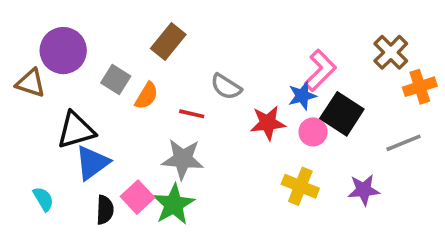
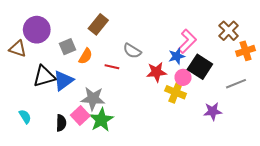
gray square: (116, 79) -> (67, 47), turned 35
gray star: (183, 159) -> (93, 99), moved
blue triangle: (92, 163) -> (63, 81), moved
yellow cross: (300, 186) -> (176, 92), moved

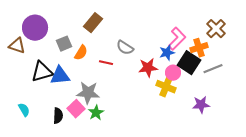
orange cross: (246, 51) -> (199, 48), moved
blue triangle: (63, 81) -> (60, 76), turned 30
gray line: (236, 84) -> (213, 69), moved
green star: (101, 120) -> (96, 113), size x0.7

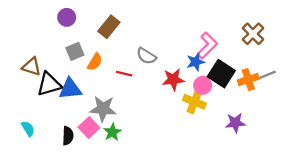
purple circle: (35, 28) -> (67, 17), moved, size x0.6
brown triangle: (17, 46) -> (32, 67), moved
orange cross: (199, 48) -> (248, 79), moved
gray line: (213, 69) -> (265, 76), moved

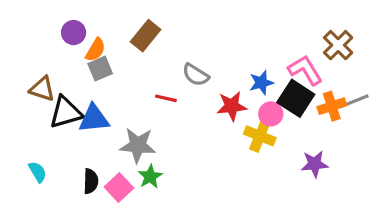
purple circle: (67, 17) -> (74, 33), moved
pink L-shape: (207, 45) -> (305, 70), moved, turned -76
orange semicircle: (95, 62) -> (95, 50), moved
pink square: (89, 128) -> (119, 188), moved

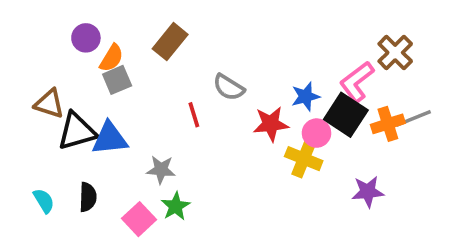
pink L-shape: (305, 70) -> (357, 82), turned -96
red line: (166, 98) -> (194, 115), turned 60
gray star: (138, 145) -> (161, 170), size x0.7
black semicircle: (91, 181) -> (88, 197), moved

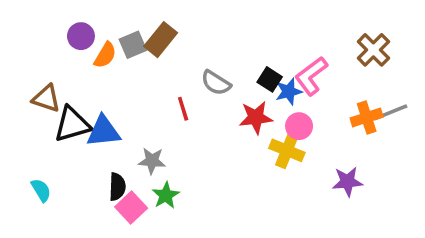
gray square: (117, 80) -> (133, 45), moved
pink L-shape: (357, 82) -> (311, 76), moved
black square: (346, 115) -> (270, 79), moved, size x0.6
black semicircle: (88, 197) -> (117, 187), moved

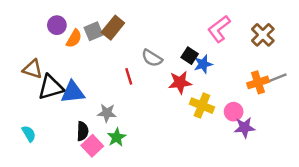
pink L-shape: (311, 76) -> (219, 29), moved
pink circle: (299, 126) -> (234, 112), moved

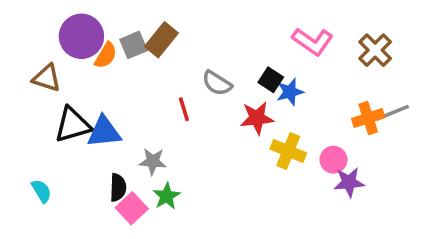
purple circle: (57, 25) -> (81, 36), size x1.6
pink L-shape: (219, 29) -> (313, 42), turned -108
brown triangle: (33, 69) -> (47, 78), moved

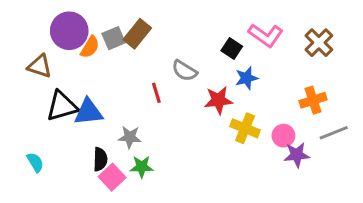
black square: (271, 80) -> (232, 48), moved
gray line: (392, 113) -> (334, 133), moved
green star: (167, 196) -> (142, 167), turned 30

